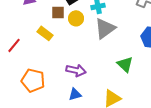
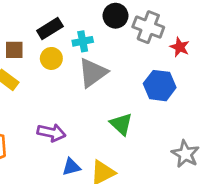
brown square: (58, 12) -> (14, 50), moved
blue triangle: (75, 94) -> (71, 167), moved

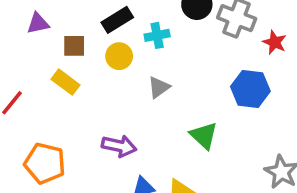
gray triangle: (93, 73) -> (159, 87), moved, size x0.6

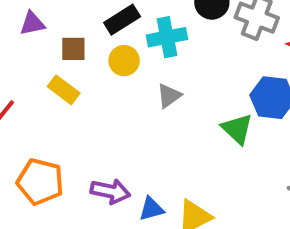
cyan cross: (157, 35) -> (167, 37), size x1.4
green triangle: (204, 136) -> (237, 129), moved
purple arrow: (119, 146) -> (110, 191), moved

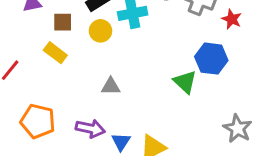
gray triangle: (169, 96) -> (111, 86), moved, turned 36
blue triangle: (151, 209) -> (121, 142), turned -42

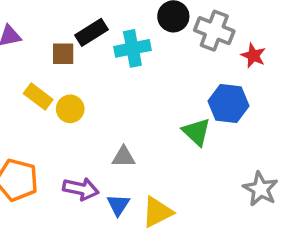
brown square: (63, 22) -> (63, 54), moved
yellow circle: (101, 31) -> (70, 109), moved
gray triangle: (111, 86) -> (124, 157), moved

